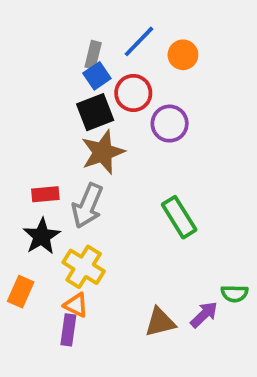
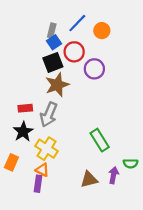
green rectangle: (179, 217) -> (100, 140), moved
purple arrow: (204, 315) -> (114, 175), turned -35

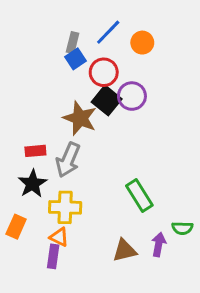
black square: (53, 62) -> (107, 100), moved, turned -30
brown star: (57, 85) -> (80, 118), turned -30
yellow cross: (47, 149) -> (65, 207), turned -30

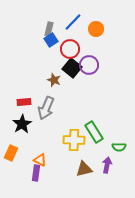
brown star: (80, 118) -> (54, 80), size x0.6
yellow cross: (65, 207) -> (74, 140), moved
green semicircle: (182, 228) -> (119, 147), moved

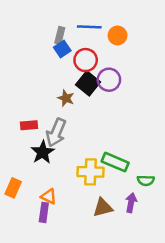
blue line: (73, 22) -> (89, 27), turned 48
black star: (22, 124) -> (43, 152), moved
green rectangle: (94, 132) -> (115, 162), turned -35

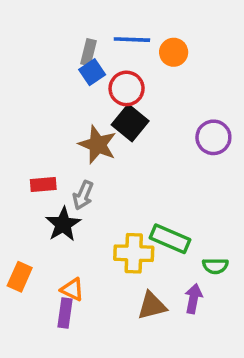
purple circle: (109, 80) -> (213, 137), moved
brown star: (66, 98) -> (98, 145), size x1.5
gray arrow: (56, 133) -> (83, 195), size x0.7

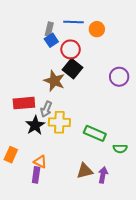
red rectangle: (43, 184) -> (24, 103), size x1.5
yellow cross: (134, 253) -> (59, 122), moved
purple arrow: (194, 299) -> (103, 175), moved

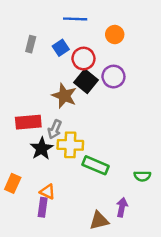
blue line: (74, 22) -> (75, 19), moved
gray rectangle: (49, 29) -> (31, 44), moved
purple circle: (119, 77) -> (113, 77), moved
green rectangle: (95, 133) -> (95, 165), moved
brown triangle: (85, 171) -> (99, 220), moved

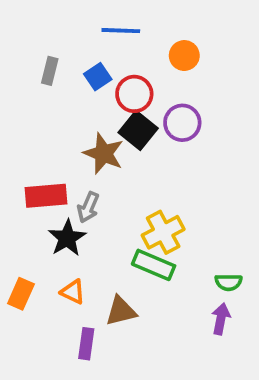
yellow cross: (70, 145) -> (163, 232), moved, turned -30
orange triangle: (48, 192) -> (73, 292), moved
purple rectangle: (43, 207) -> (86, 344), moved
purple arrow: (122, 207) -> (221, 319), moved
brown triangle: (99, 220) -> (121, 311), moved

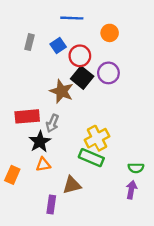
orange triangle: (73, 292) -> (43, 164), moved, turned -35

